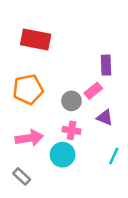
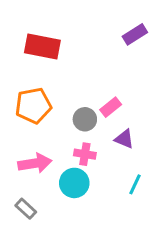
purple rectangle: (106, 65) -> (135, 34), moved, turned 60

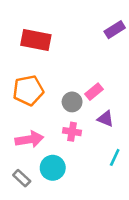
cyan circle: (74, 183) -> (53, 168), moved

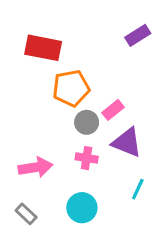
orange pentagon: (28, 90) -> (71, 88), moved
purple triangle: (106, 119) -> (127, 143), size x1.5
cyan circle: (53, 168) -> (82, 208), moved

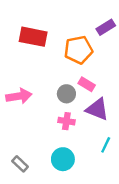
orange pentagon: (71, 88) -> (78, 50), moved
pink rectangle: (113, 110) -> (87, 84), turned 70
pink arrow: (35, 167) -> (19, 96), moved

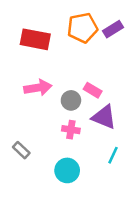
orange pentagon: (78, 50) -> (82, 28), moved
pink arrow: (19, 96) -> (38, 88), moved
gray rectangle: (20, 164) -> (21, 150), moved

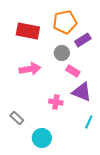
purple rectangle: (113, 29) -> (83, 40), moved
gray circle: (71, 100) -> (62, 53), moved
cyan circle: (67, 170) -> (42, 138), moved

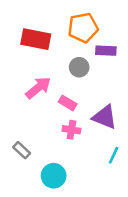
purple rectangle: (83, 40) -> (106, 51), turned 35
pink arrow: (30, 69) -> (38, 88), turned -30
pink rectangle: (73, 71) -> (68, 103), moved

